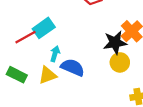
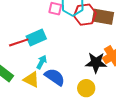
yellow circle: (120, 62) -> (86, 88), moved
yellow triangle: (48, 75) -> (31, 80), turned 36

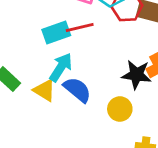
red line: (19, 42) -> (80, 28), moved
cyan arrow: (42, 62) -> (61, 67), size x1.5

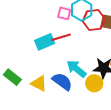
cyan arrow: (61, 67) -> (76, 69), moved, turned -80
yellow circle: (120, 109) -> (94, 83), moved

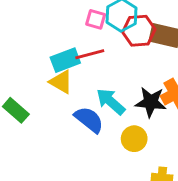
yellow triangle: (39, 83) -> (61, 82), moved
yellow circle: (94, 83) -> (134, 139), moved

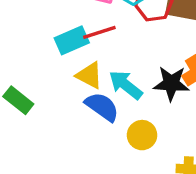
yellow triangle: (61, 82) -> (89, 75), moved
yellow circle: (134, 139) -> (142, 135), moved

